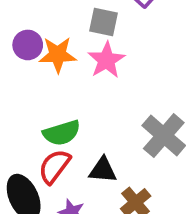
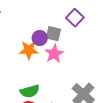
purple circle: (28, 45) -> (40, 38), moved

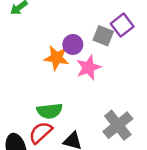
gray square: (53, 34) -> (103, 36), moved

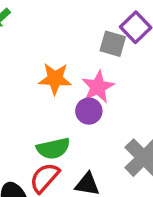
purple circle: (73, 44) -> (89, 111), moved

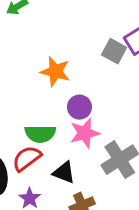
pink star: (98, 87) -> (85, 133), moved

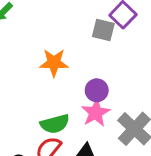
purple circle: (79, 107) -> (97, 90), moved

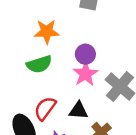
green semicircle: (55, 124) -> (39, 64), moved

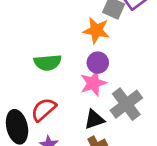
orange star: (47, 32) -> (96, 30), moved
black triangle: (78, 111) -> (94, 119), moved, turned -36

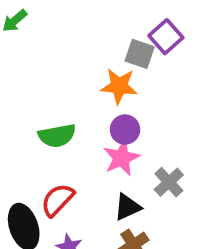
gray cross: (126, 104) -> (169, 182), size x0.7

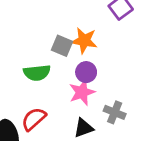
gray square: (140, 54) -> (62, 46), moved
gray cross: (169, 182) -> (115, 112), turned -30

